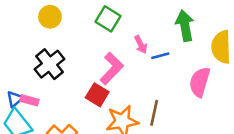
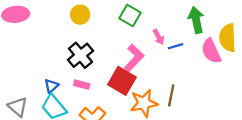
pink semicircle: (200, 82) -> (211, 51), moved, turned -40
red square: (97, 95) -> (122, 81), size x1.4
pink rectangle: (29, 100) -> (82, 85), moved

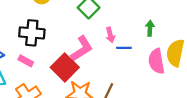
green arrow: (196, 20) -> (150, 28), size x0.6
black cross: (80, 55) -> (32, 33), turned 30

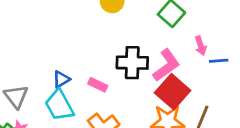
black cross: (32, 33) -> (132, 63), moved
red square: (65, 67) -> (173, 92), moved

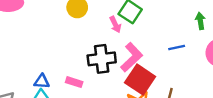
pink arrow: (201, 46) -> (115, 25), moved
blue triangle: (61, 79) -> (42, 81), turned 42

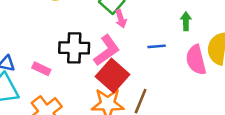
pink arrow: (115, 25) -> (121, 19), moved

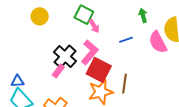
black cross: (74, 48) -> (65, 57), turned -35
pink rectangle: (41, 69) -> (58, 71), moved, turned -64

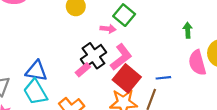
pink arrow: (94, 26) -> (108, 29), moved, turned -64
blue line: (126, 40) -> (163, 78), moved
blue triangle: (18, 81) -> (36, 71), size x1.5

